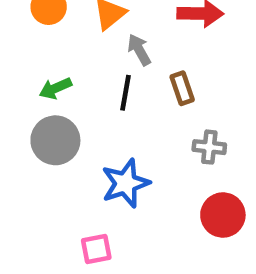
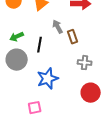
gray arrow: (139, 50) -> (58, 27), moved
black line: (126, 93) -> (40, 45), moved

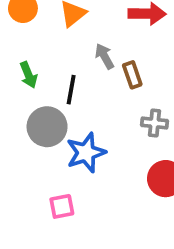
green arrow: (17, 37) -> (28, 75), turned -88
gray circle: (17, 60) -> (47, 127), moved

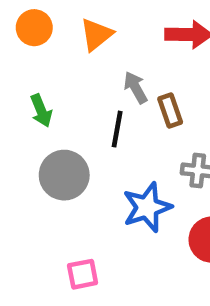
black line: (71, 90) -> (117, 129), moved
blue star: (86, 153) -> (147, 207), moved

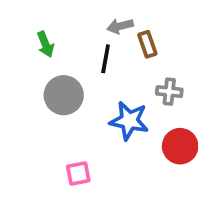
gray arrow: (136, 88) -> (120, 26), turned -75
blue star: (147, 207) -> (129, 121), turned 30

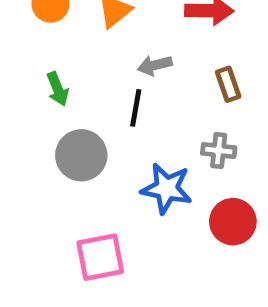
brown rectangle: (147, 44) -> (228, 84), moved
pink square: (78, 173) -> (100, 257), size x1.5

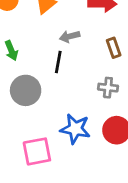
blue star: (167, 188) -> (75, 129), moved

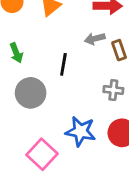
gray arrow: (70, 36) -> (95, 39), moved
pink square: (37, 151) -> (42, 154), turned -36

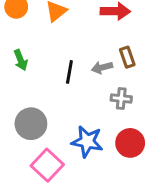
gray arrow: (95, 39) -> (102, 67), moved
gray circle: (31, 93) -> (31, 124), moved

